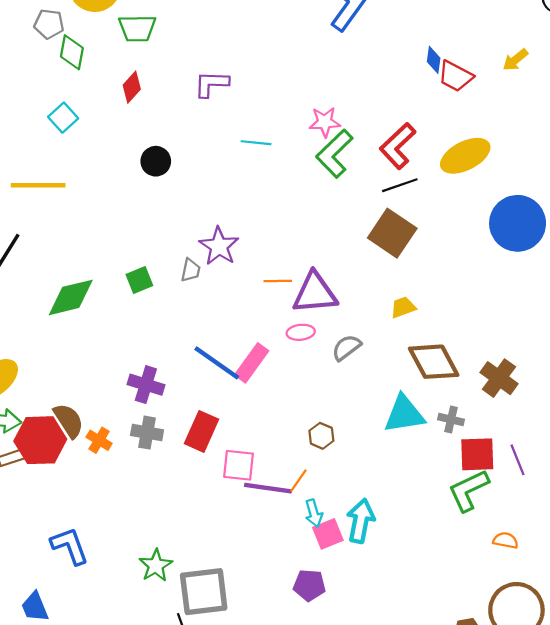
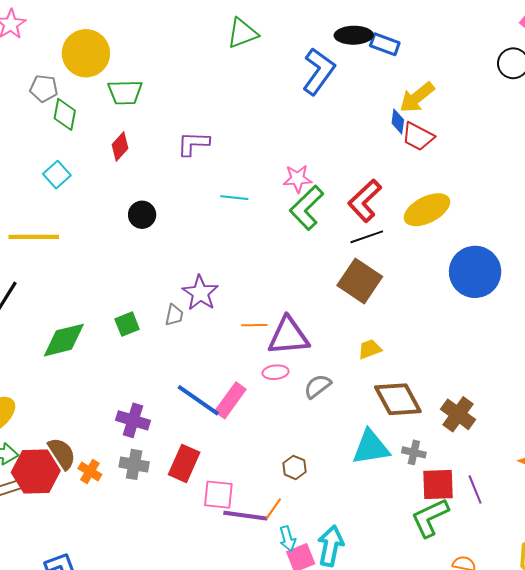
yellow arrow: (515, 60) -> (417, 97), moved, size x1.5

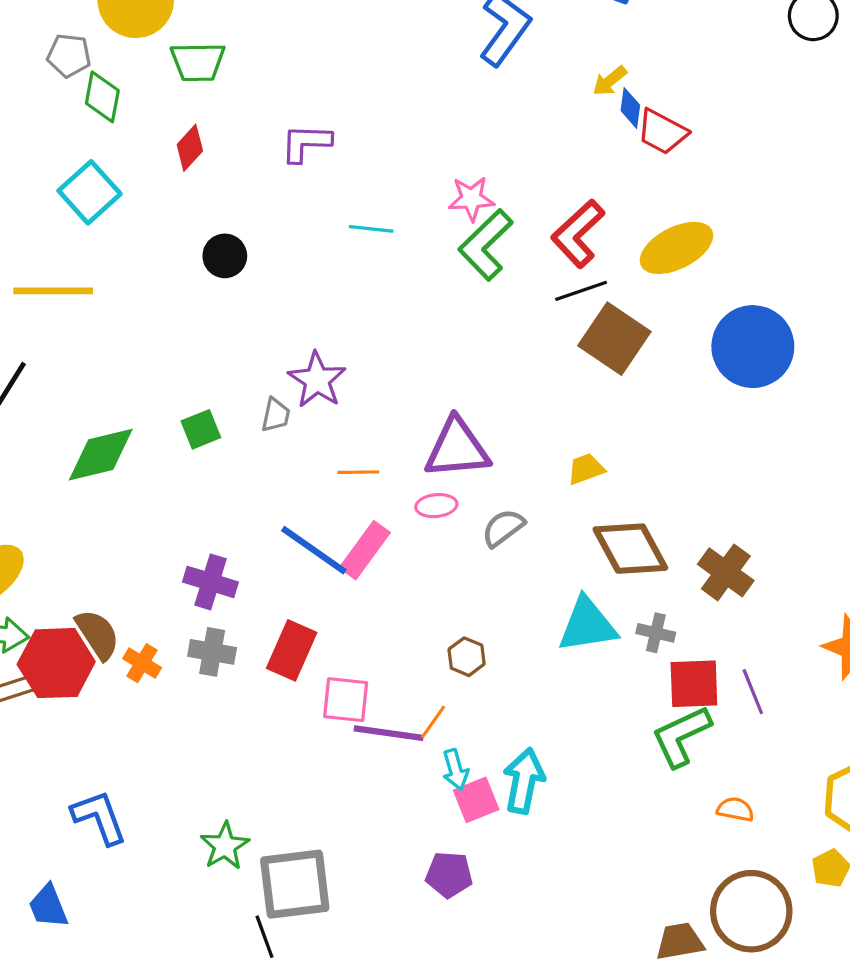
yellow arrow: (417, 97) -> (610, 81), moved, size x0.6
cyan square: (57, 175) -> (90, 192), size x1.4
brown square: (360, 281) -> (614, 339), moved
orange line: (254, 325) -> (358, 472), moved

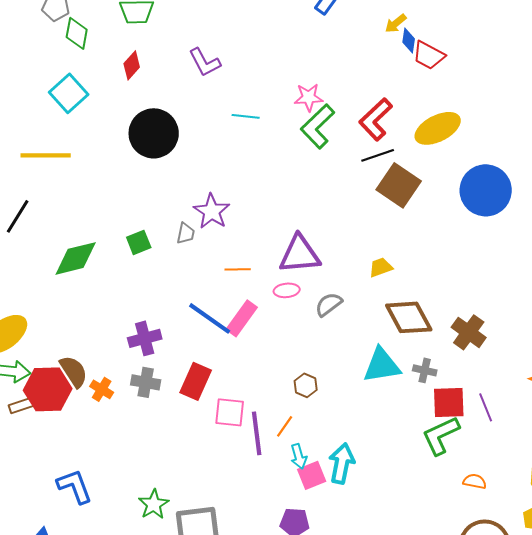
purple L-shape: (306, 143) -> (205, 62), turned -120
black circle: (225, 256) -> (154, 133), size x1.8
purple cross: (210, 582) -> (145, 338), turned -32
purple line: (389, 733) -> (257, 433), turned 75

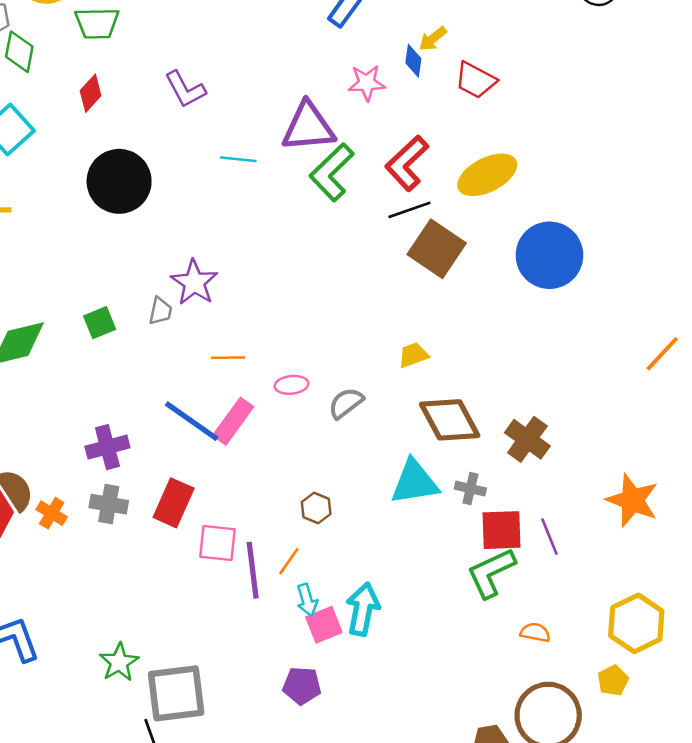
blue diamond: (409, 40) -> (413, 61), moved
pink star: (309, 97) -> (367, 83), moved
purple triangle: (300, 254) -> (308, 127), moved

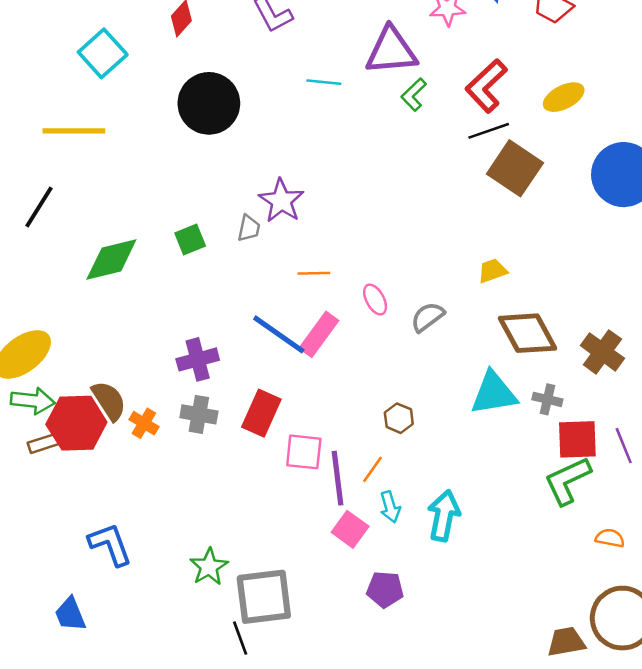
green L-shape: (332, 172) -> (414, 95), size x0.6
yellow ellipse: (487, 175) -> (564, 97), size x0.7
pink ellipse: (291, 385) -> (375, 299), turned 68
pink square: (324, 625) -> (350, 529), moved, turned -32

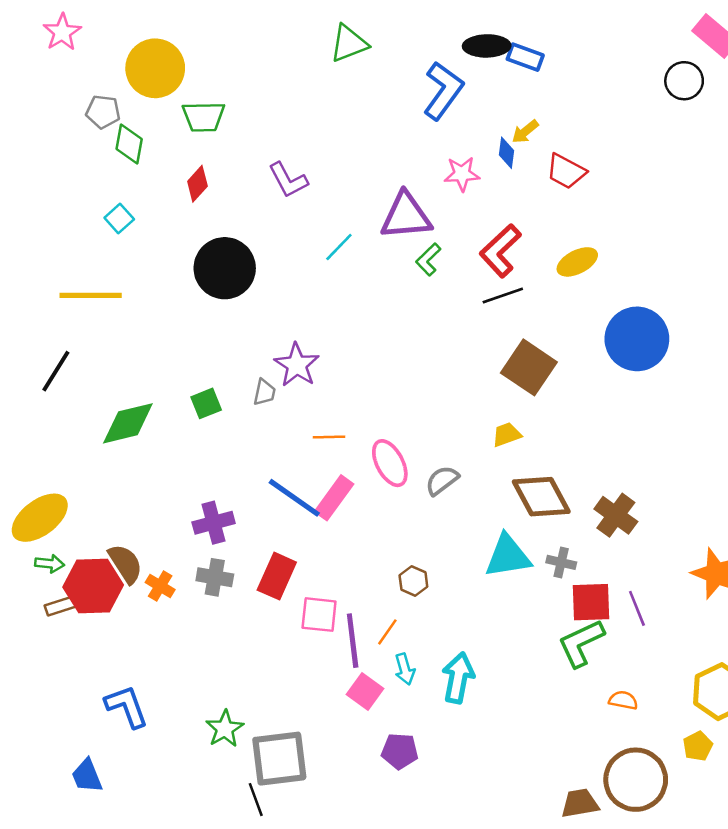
cyan square: (103, 53) -> (119, 219), size x0.6
cyan line: (324, 82) -> (339, 247), turned -52
brown square: (515, 168) -> (529, 367), moved
pink ellipse: (375, 299) -> (390, 463), size x1.5
green arrow: (33, 401) -> (50, 564), size x0.7

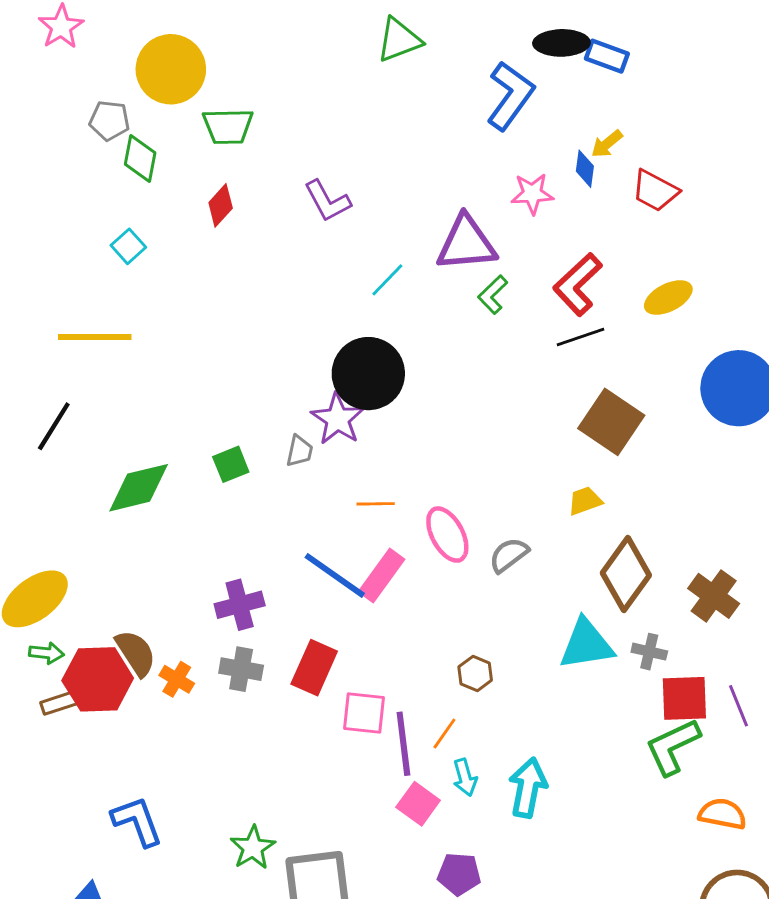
black circle: (225, 268) -> (368, 374), moved
brown diamond: (541, 497) -> (626, 574), turned 64
orange semicircle: (623, 700) -> (722, 814), size x1.4

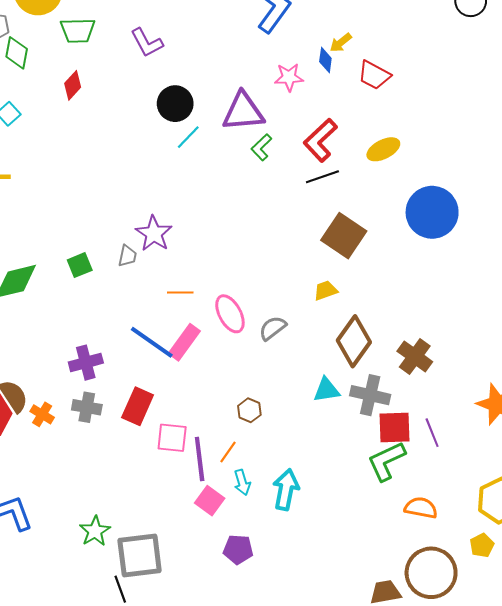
purple L-shape: (327, 201) -> (147, 43), moved
black circle: (368, 374) -> (175, 104), moved, size x0.7
cyan triangle: (586, 644) -> (326, 390), size x0.7
gray cross: (649, 652) -> (370, 395), size x1.6

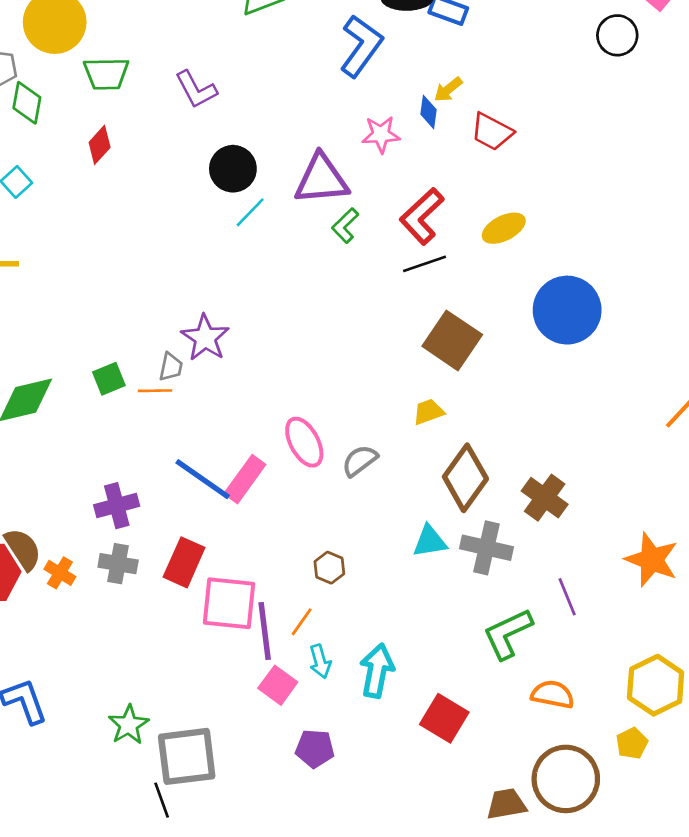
orange line: (180, 292) -> (155, 391), moved
red square: (395, 428) -> (444, 718), moved, turned 33
pink square: (172, 438) -> (229, 603), size x1.4

